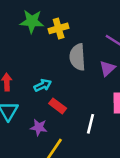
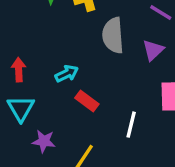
purple star: (39, 127) -> (44, 141), moved

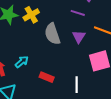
cyan arrow: (67, 74) -> (22, 62), moved

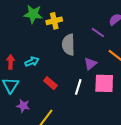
purple triangle: (79, 37) -> (90, 64), moved
white line: (77, 85) -> (78, 87), moved

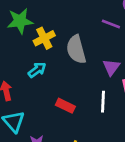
yellow cross: (54, 21) -> (44, 38), moved
cyan arrow: (32, 62) -> (37, 70), moved

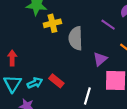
cyan arrow: (37, 70) -> (35, 83), moved
white line: (103, 102) -> (87, 96), moved

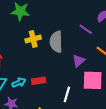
yellow cross: (52, 23) -> (33, 39), moved
red rectangle: (56, 81) -> (39, 81), turned -48

